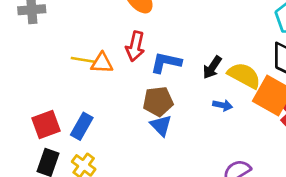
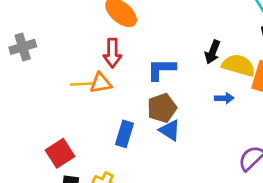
red arrow: (135, 46) -> (112, 53), moved
black arrow: (212, 67) -> (213, 52), moved
blue rectangle: (82, 126) -> (125, 134), moved

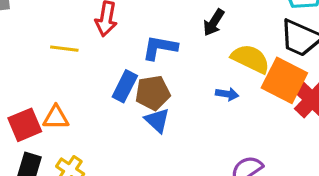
black arrow: (213, 52) -> (214, 22), moved
orange triangle: (101, 83) -> (56, 118), moved
blue rectangle: (125, 134) -> (125, 86), moved

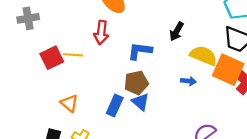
blue rectangle: (125, 86) -> (115, 106), moved
orange triangle: (56, 118) -> (69, 103), turned 42
red square: (25, 125) -> (52, 58), moved

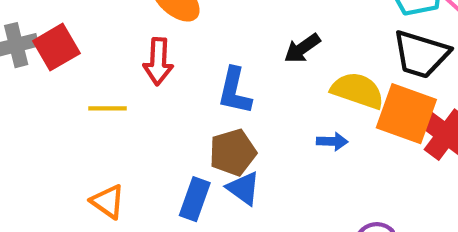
black arrow: (177, 31) -> (302, 48), turned 30
blue L-shape: (140, 51) -> (235, 91), turned -80
red square: (52, 58) -> (56, 47), moved

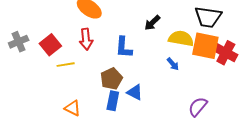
red square: (56, 47) -> (50, 45), moved
blue arrow: (332, 141) -> (173, 64), turned 56
brown pentagon: (233, 152) -> (111, 79), moved

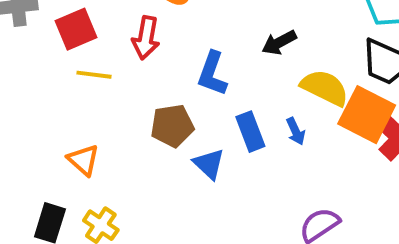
blue rectangle: (113, 101) -> (250, 132), moved, turned -48

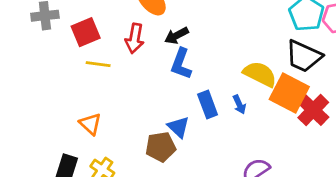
black arrow: (279, 43) -> (176, 36), moved
brown pentagon: (172, 126) -> (161, 147), moved

